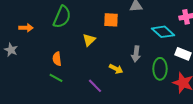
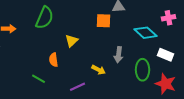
orange square: (111, 20) -> (104, 21), moved
orange semicircle: (57, 59) -> (54, 60), moved
purple line: (95, 86) -> (78, 87), turned -70

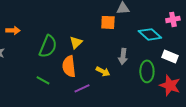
green semicircle: (45, 18) -> (48, 46), moved
orange semicircle: (54, 60) -> (69, 66), moved, size x1.5

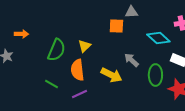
gray arrow: (123, 56) -> (131, 60), turned 126
yellow arrow: (103, 71) -> (111, 75), size x1.5
purple line: (82, 88) -> (79, 94), moved

